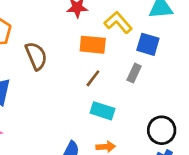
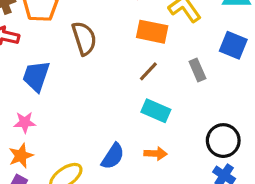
blue square: (148, 44) -> (233, 45), moved
gray rectangle: (134, 73) -> (197, 70), turned -54

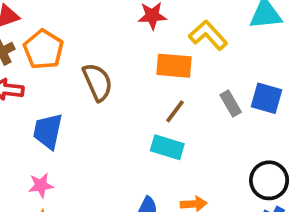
blue square: (233, 45) -> (267, 98), moved
cyan rectangle: (156, 111) -> (167, 147), moved

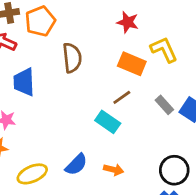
gray rectangle: (231, 103) -> (164, 105), turned -30
blue trapezoid: (48, 131) -> (24, 82), turned -32

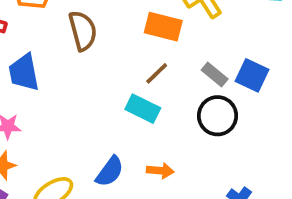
black circle: (174, 170) -> (218, 116), moved

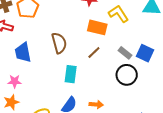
brown semicircle: (83, 31) -> (59, 43), moved
cyan rectangle: (143, 109) -> (71, 74), moved, turned 72

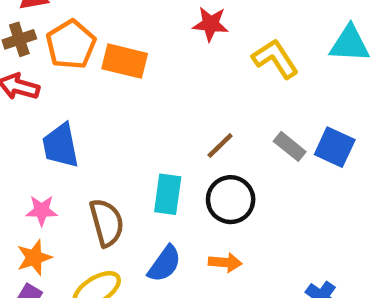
orange rectangle: (97, 27) -> (125, 61), moved
brown semicircle: (59, 43) -> (107, 223), moved
black circle: (127, 75) -> (231, 200), moved

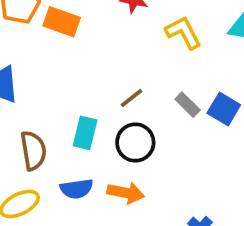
orange arrow: (225, 262) -> (126, 193), size x1.4
blue semicircle: (164, 264) -> (77, 189), turned 40

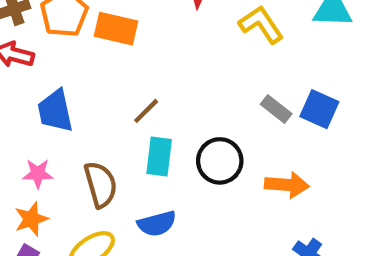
brown line: (131, 98) -> (146, 111), moved
orange arrow: (126, 193) -> (287, 185), moved

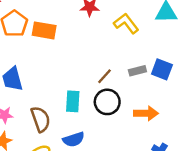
gray rectangle: (276, 109) -> (137, 71), turned -49
brown line: (146, 111) -> (105, 76), moved

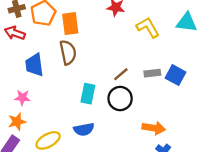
orange rectangle: (44, 30) -> (70, 24), turned 65
orange arrow: (146, 113) -> (154, 128), moved
brown semicircle: (41, 119) -> (68, 52), moved

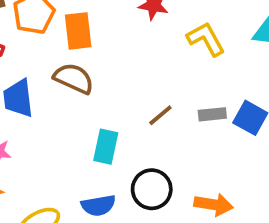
brown semicircle: (68, 52) -> (74, 78), turned -55
black circle: (120, 99) -> (152, 189), moved

